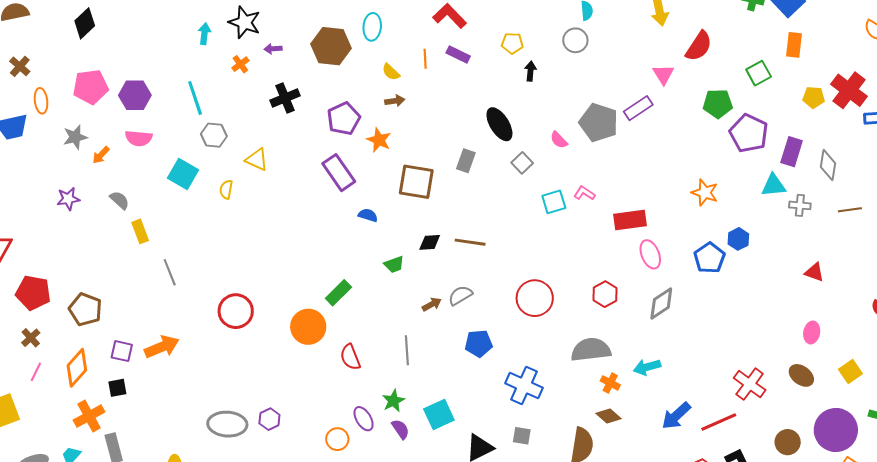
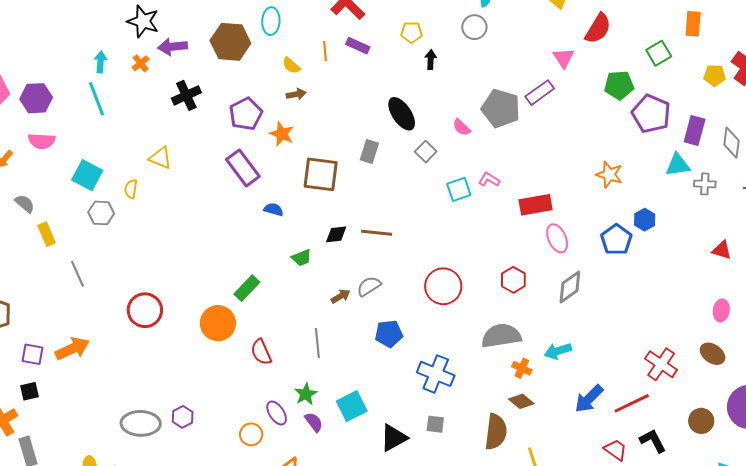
cyan arrow: (204, 34) -> (100, 62), moved
purple arrow: (273, 49) -> (173, 47), size x1.6
gray hexagon: (214, 135) -> (101, 213), moved

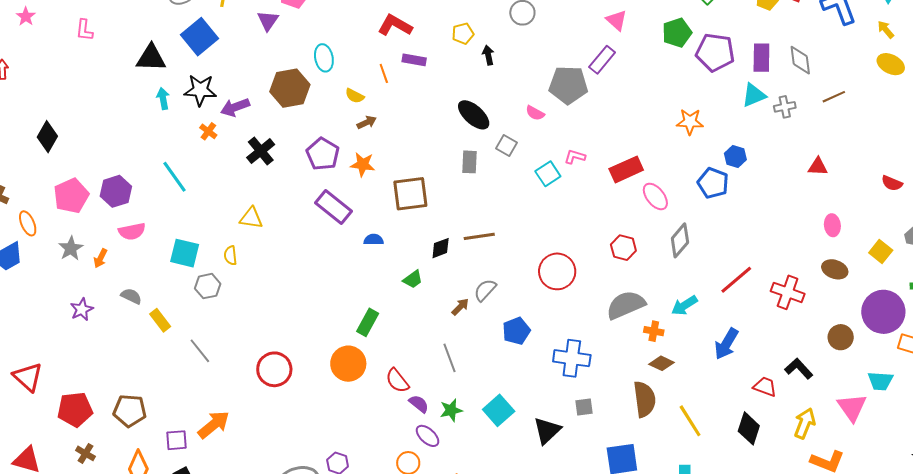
cyan arrow: (100, 62) -> (163, 99), moved
gray rectangle: (369, 152) -> (469, 162), moved
green star: (306, 394) -> (451, 410), turned 30
red line: (632, 403) -> (736, 280), moved
purple semicircle: (314, 422) -> (419, 404), moved

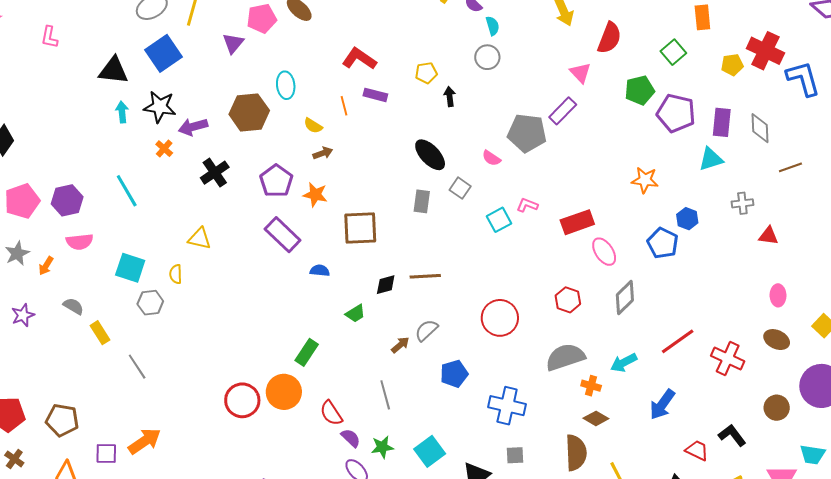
gray cross: (785, 107) -> (742, 203), moved
red circle: (274, 369) -> (242, 400), moved

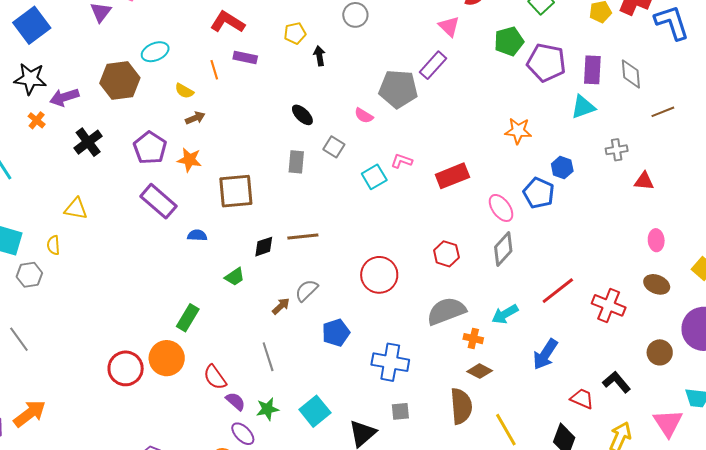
cyan ellipse: (286, 85) -> (155, 52), turned 76
black ellipse: (430, 155) -> (302, 115), size x0.7
pink ellipse: (604, 252) -> (501, 208), moved

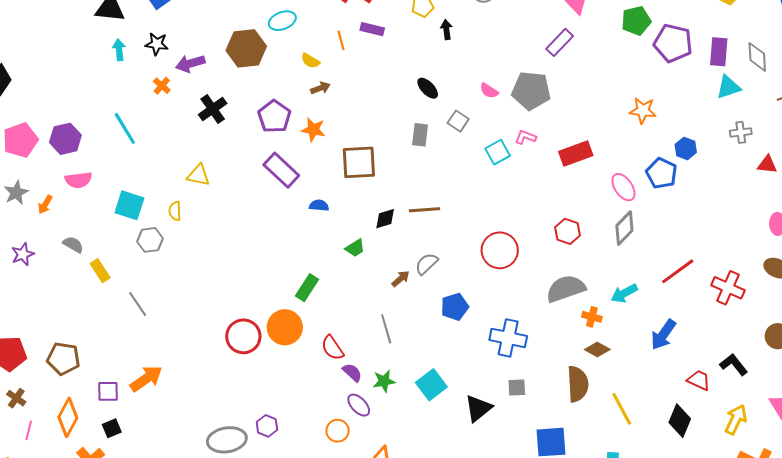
black star: (30, 79) -> (157, 44), size x0.7
gray pentagon: (398, 89) -> (531, 91), moved
cyan triangle: (583, 107) -> (728, 87), moved

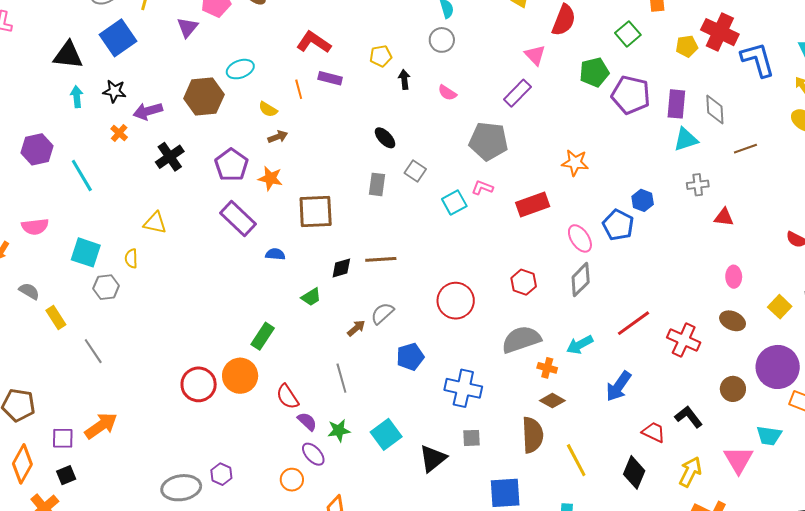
pink semicircle: (489, 91) -> (447, 93), moved
orange star: (643, 110) -> (575, 163), moved
purple hexagon: (65, 139) -> (37, 149), moved

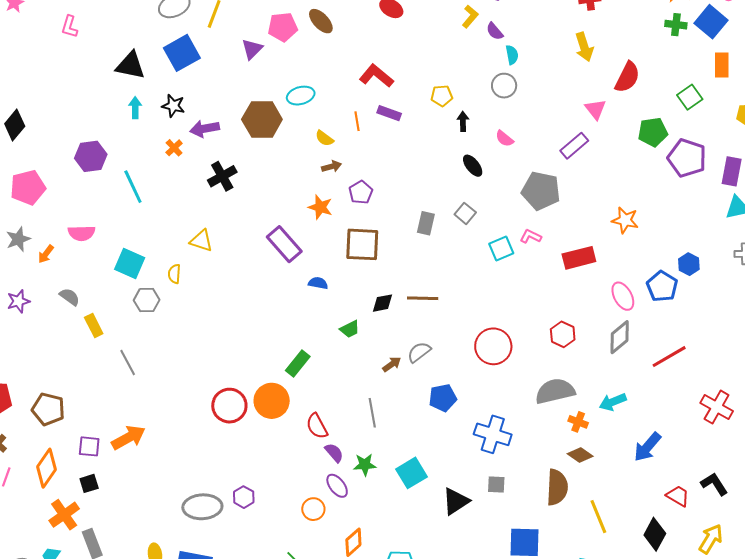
black ellipse: (385, 138) -> (473, 166), moved
purple pentagon: (231, 165) -> (361, 192), moved, size x0.7
red line: (633, 323) -> (669, 357), moved

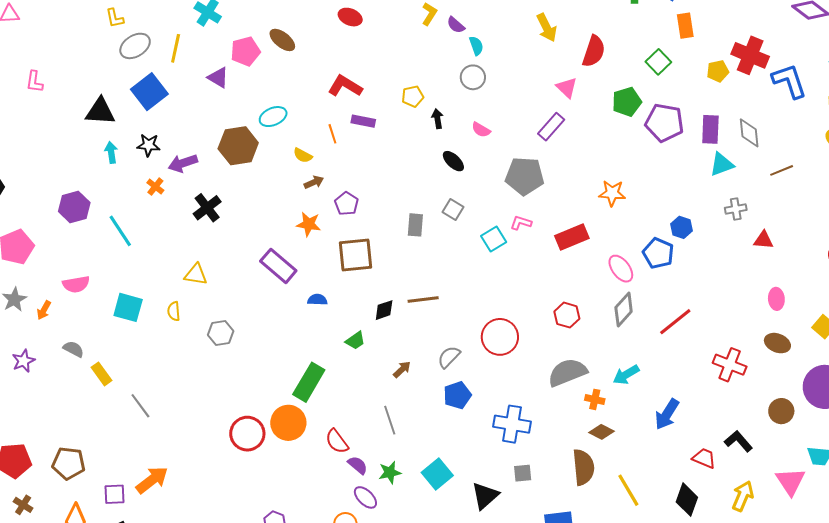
purple triangle: (252, 49) -> (218, 78), turned -35
gray hexagon: (147, 300) -> (221, 333), moved
gray semicircle: (419, 352) -> (449, 357), moved
green rectangle: (298, 364) -> (309, 382), size x1.4

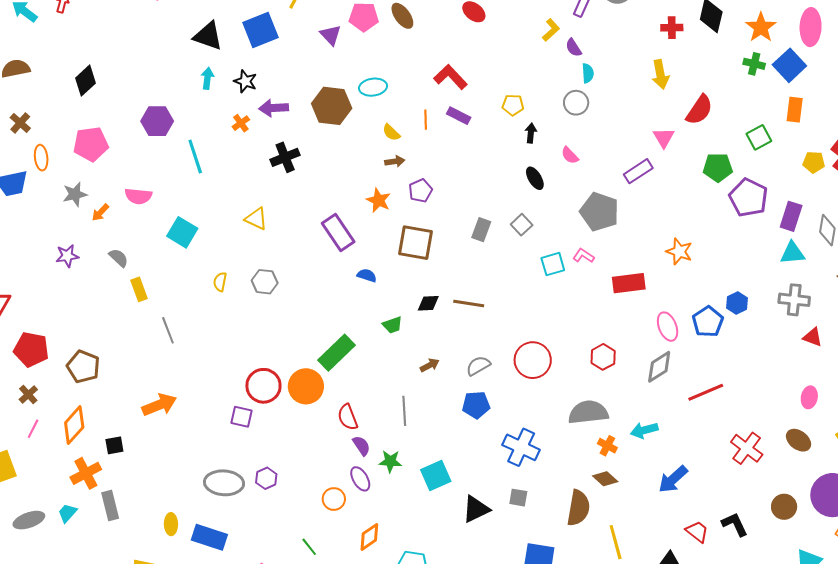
gray cross: (736, 209) -> (794, 300), size x1.4
yellow semicircle: (174, 311) -> (220, 282), moved
purple square: (114, 494) -> (241, 417), moved

